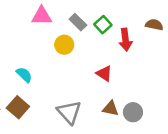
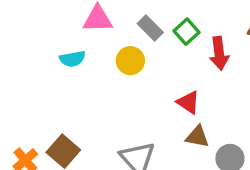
cyan semicircle: (24, 75) -> (72, 59), moved, turned 126
brown triangle: (110, 108) -> (197, 137), moved

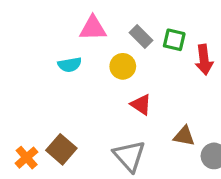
green square: (187, 32) -> (174, 40), turned -35
red triangle: (188, 102) -> (141, 105), moved

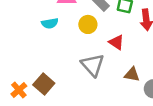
red triangle: (141, 105) -> (116, 42), moved
gray triangle: (129, 156) -> (93, 65), moved

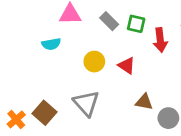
yellow circle: (88, 24) -> (94, 62), moved
gray triangle: (93, 65) -> (86, 103), moved

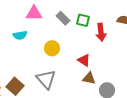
red triangle: (127, 66) -> (84, 60), moved

